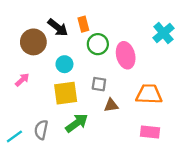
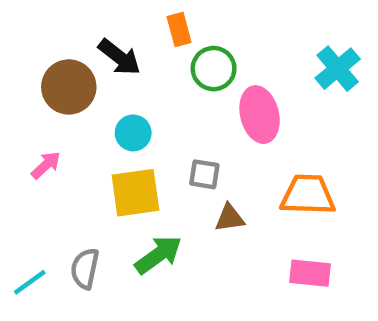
orange rectangle: (83, 24) -> (179, 30), moved
green circle: (98, 44) -> (214, 69), moved

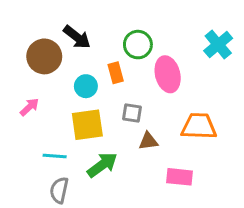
orange rectangle: (179, 30) -> (116, 73), moved
gray semicircle: (85, 269) -> (59, 190), moved
pink rectangle: (310, 273) -> (180, 177), moved
cyan line: (30, 282) -> (55, 156), moved, turned 40

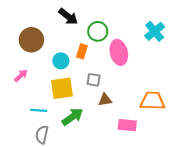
black arrow: (77, 37) -> (68, 17), moved
orange rectangle: (116, 73) -> (82, 51), turned 32
orange trapezoid: (199, 126) -> (153, 101), moved

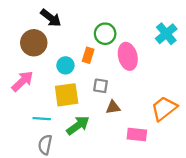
black arrow: (68, 17) -> (51, 18), moved
pink arrow: (21, 76) -> (22, 81), size x1.5
orange trapezoid: (153, 101) -> (164, 108), turned -40

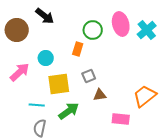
brown circle: (34, 43) -> (17, 30), moved
pink ellipse: (128, 56) -> (121, 24), moved
cyan circle: (65, 65) -> (46, 58), moved
gray square: (101, 86) -> (89, 76), turned -32

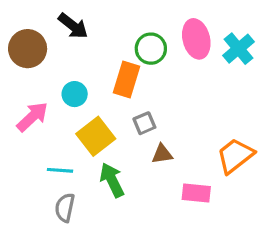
orange rectangle: (78, 49) -> (127, 79), size x1.5
yellow square: (59, 84) -> (96, 136), turned -30
green arrow: (69, 111) -> (112, 180), turned -80

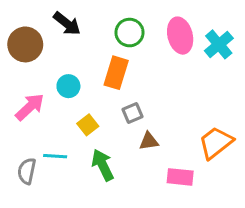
green circle: (151, 49) -> (129, 33), moved
yellow square: (96, 136) -> (88, 125), size x0.6
gray semicircle: (65, 208) -> (27, 171), moved

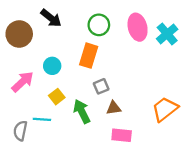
yellow square: (88, 125) -> (57, 97), moved
green arrow: (103, 165) -> (82, 111), moved
pink rectangle: (180, 177) -> (122, 135), moved

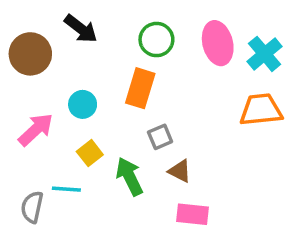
brown triangle: (114, 108) -> (180, 171), turned 35
orange trapezoid: (165, 109) -> (261, 110), moved, turned 32

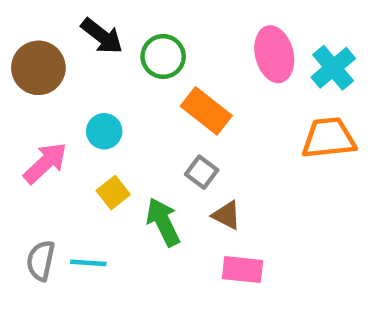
green circle: (156, 40) -> (163, 56), moved
orange rectangle: (140, 88) -> (206, 111), moved, turned -69
gray square: (160, 137) -> (202, 172), turned -30
cyan line: (66, 189) -> (88, 263), moved

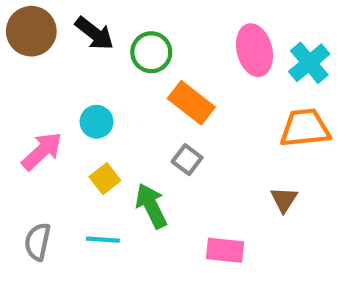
brown circle: (38, 68) -> (31, 31), moved
brown triangle: (227, 215) -> (284, 200), moved, turned 36
cyan line: (88, 263) -> (103, 240), moved

